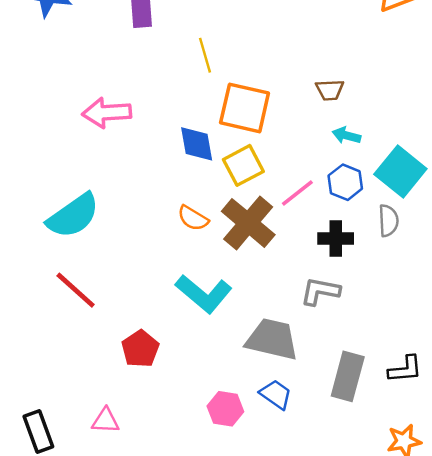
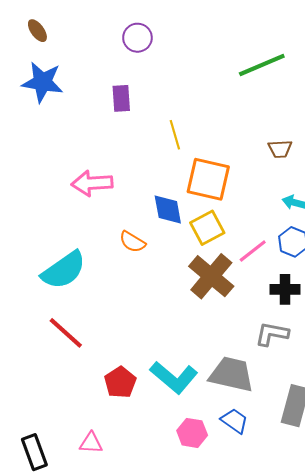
brown trapezoid: (330, 90) -> (280, 149), moved
orange semicircle: (193, 218) -> (132, 242), moved
cyan L-shape: (204, 294) -> (174, 377), moved

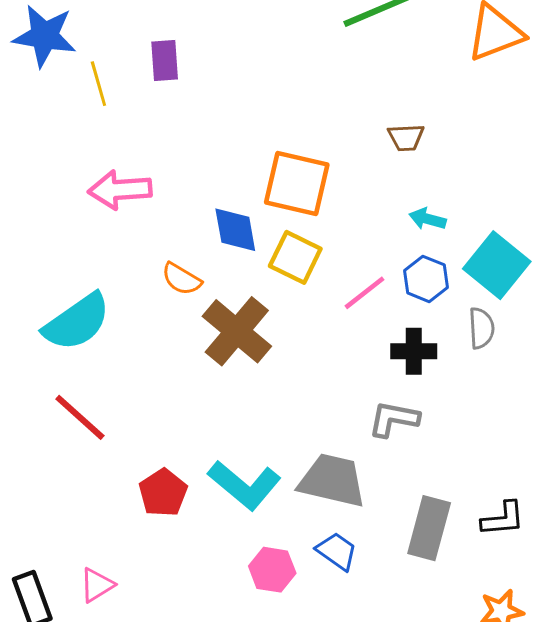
yellow line: (175, 135) -> (98, 84), moved
yellow square: (207, 228) -> (295, 257), turned -36
brown cross: (211, 276) -> (237, 331), moved
pink triangle: (91, 443) -> (97, 585), moved, turned -35

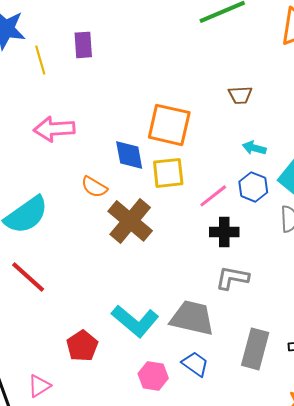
yellow square: (295, 257) -> (168, 173), turned -32
black cross: (414, 351) -> (224, 232), moved
red pentagon: (163, 493) -> (82, 346), moved

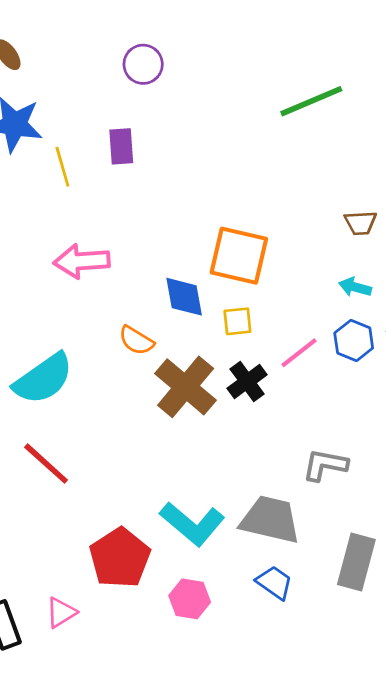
brown trapezoid: (240, 95) -> (361, 223), moved
yellow square: (168, 173) -> (237, 321), size x0.7
black cross: (224, 232) -> (247, 381), moved, turned -36
red pentagon: (82, 346) -> (120, 558), size x1.4
pink hexagon: (153, 376) -> (190, 599), moved

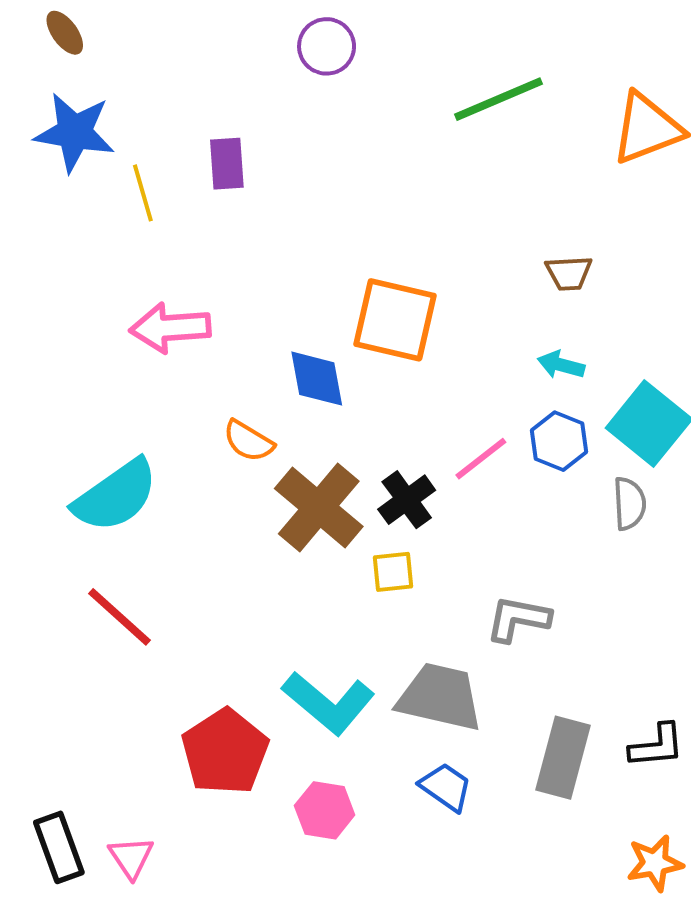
purple circle: (143, 64) -> (327, 46), moved
yellow square: (237, 321) -> (393, 572), moved
pink triangle: (61, 613) -> (131, 857), moved, turned -32

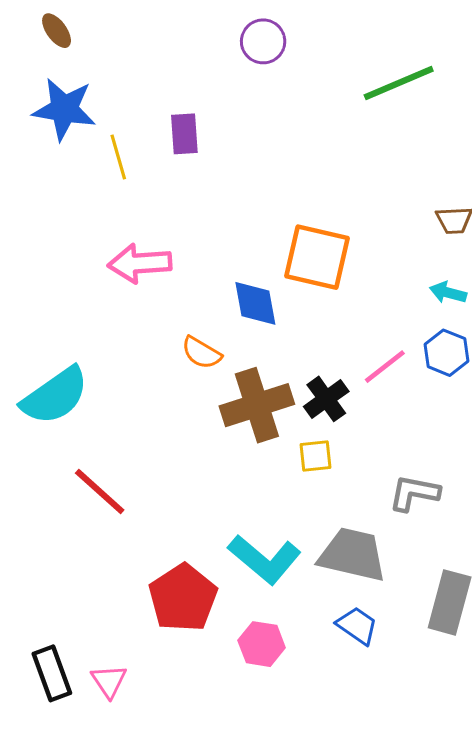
cyan semicircle: (116, 496) -> (55, 396), moved
brown cross: (319, 507) -> (257, 405), turned 32

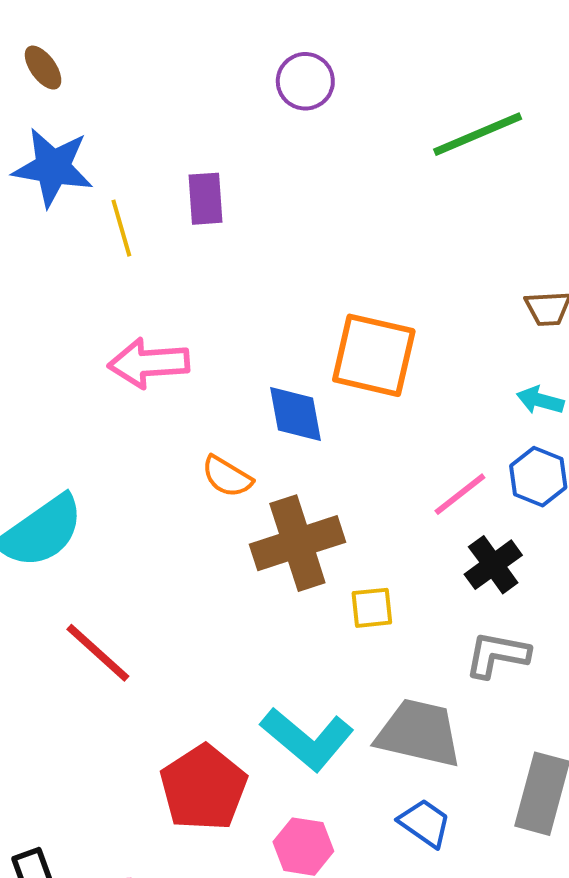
black cross: (326, 399) -> (493, 565), moved

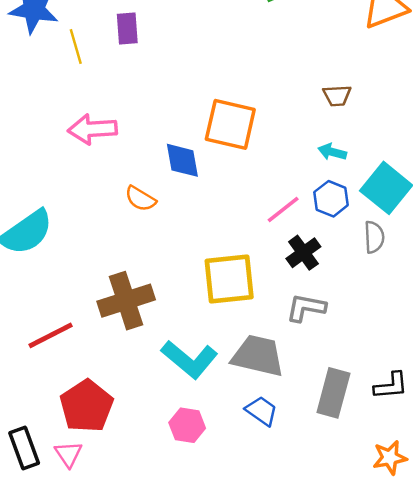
brown cross: (297, 543) -> (126, 301), moved
yellow square: (372, 608) -> (229, 279), size x2.0
red line: (98, 653) -> (51, 335), moved, turned -69
red pentagon: (204, 788) -> (86, 406), moved

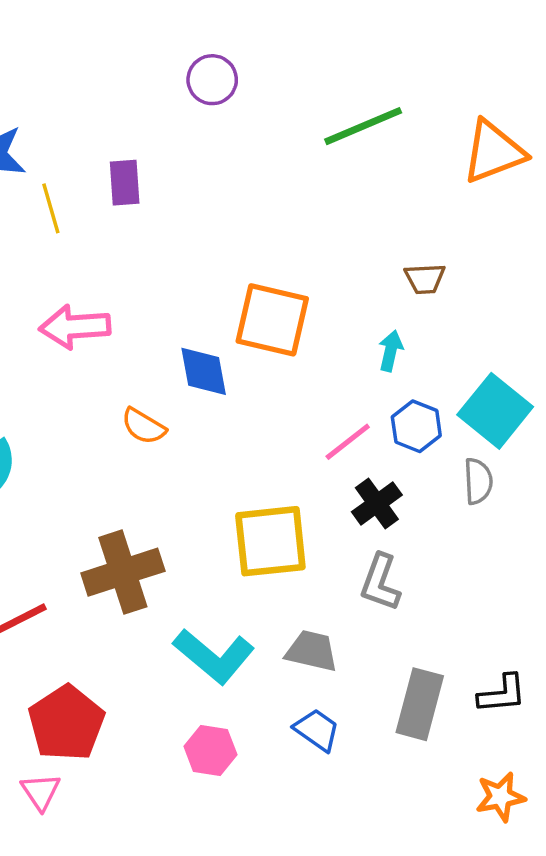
cyan arrow: (332, 152) -> (391, 351), moved, turned 88
gray L-shape: (306, 308) -> (380, 582), turned -81
gray trapezoid: (258, 356) -> (312, 651), size x0.7

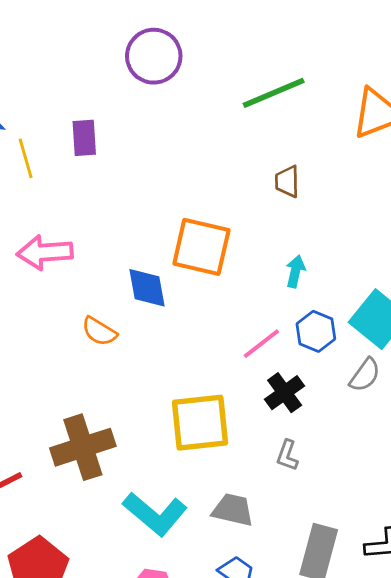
purple circle: (212, 80) -> (154, 56), size x1.4
brown trapezoid: (425, 279) -> (287, 181), moved, turned 92
gray semicircle: (478, 481) -> (365, 375), turned 39
gray L-shape: (380, 582) -> (287, 455), size x0.7

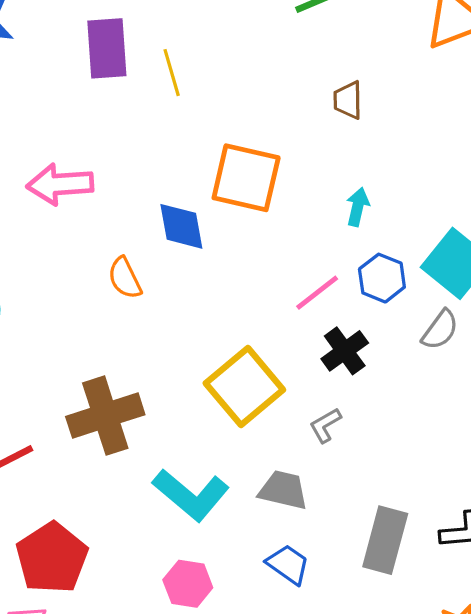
purple rectangle: (84, 138) -> (107, 48), size x1.4
yellow line: (26, 158) -> (172, 73), moved
orange semicircle: (99, 331) -> (125, 278), turned 33
yellow square: (200, 423) -> (244, 386), turned -34
gray L-shape: (287, 455) -> (325, 425), moved, turned 40

